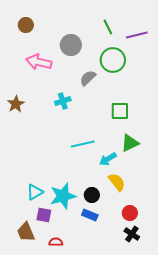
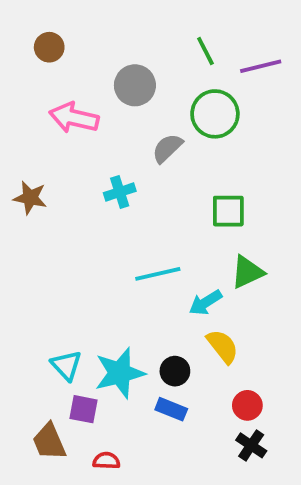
brown star: (16, 104) -> (30, 198), turned -30
cyan triangle: (35, 192) -> (66, 365), turned -42

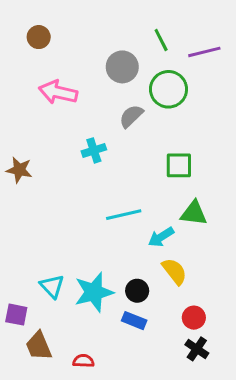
gray circle: (135, 85) -> (122, 67), moved
brown star: (30, 198) -> (19, 170), moved
green triangle: (247, 272) -> (194, 213), turned 32
purple square: (83, 409) -> (16, 315), moved

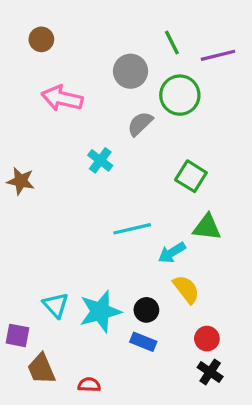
cyan cross: (94, 150) -> (100, 160), turned -35
green square: (179, 165) -> (191, 176), turned 32

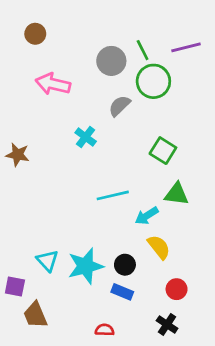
green line: (172, 43) -> (143, 50), moved
black cross: (210, 372) -> (167, 324), moved
red semicircle: (89, 385) -> (105, 330), moved

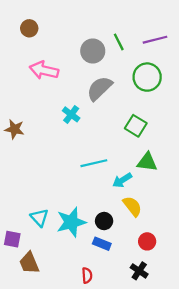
green circle: (153, 81) -> (147, 77), moved
gray semicircle: (119, 106) -> (100, 88), size x1.4
red semicircle: (105, 330) -> (87, 275), turned 84

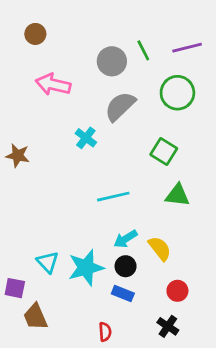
cyan arrow: (122, 180) -> (126, 239), moved

